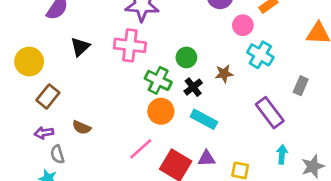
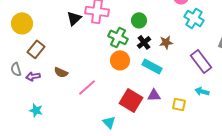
black triangle: (80, 47) -> (74, 18), moved
brown star: (224, 74) -> (166, 42), moved
pink line: (141, 149) -> (87, 87), moved
gray semicircle: (57, 154) -> (16, 69), moved
cyan arrow: (282, 154) -> (202, 91), moved, turned -80

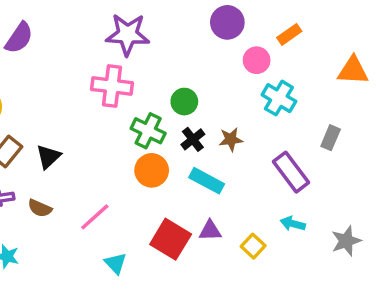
black triangle: (74, 18) -> (48, 157), moved
brown semicircle: (61, 72) -> (40, 208), moved
yellow square: (179, 104) -> (253, 246), turned 32
cyan triangle: (109, 122) -> (115, 263), moved

